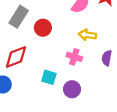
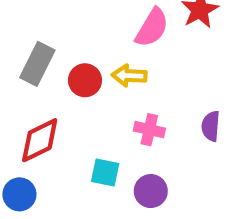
yellow arrow: (87, 35) -> (129, 76), moved

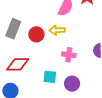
red diamond: (40, 140) -> (18, 64), turned 30

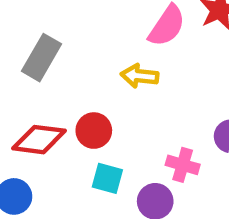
red circle: (36, 34) -> (94, 131), moved
pink cross: (69, 55) -> (183, 165), moved

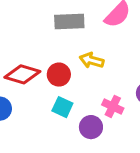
gray rectangle: (42, 58) -> (69, 22), moved, turned 48
yellow arrow: (139, 76) -> (92, 60), moved

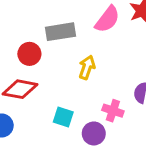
yellow arrow: (92, 60) -> (87, 67), turned 100
red circle: (59, 75) -> (29, 54), moved

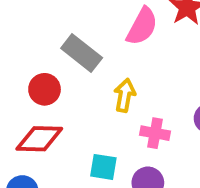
gray rectangle: (60, 32) -> (82, 53), turned 56
pink cross: (113, 111) -> (155, 133), moved

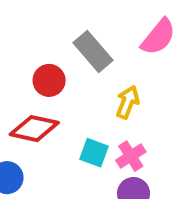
pink cross: (155, 133) -> (131, 156), moved, turned 36
cyan square: (103, 167) -> (94, 153), moved

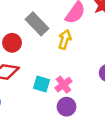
yellow arrow: (128, 102) -> (65, 39), moved

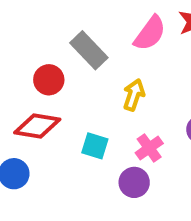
yellow arrow: (65, 39) -> (134, 95), moved
pink cross: (63, 85) -> (149, 148), moved

